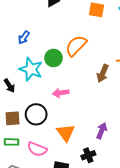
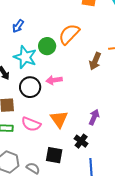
black circle: (36, 114) -> (30, 87), moved
pink semicircle: (37, 149) -> (31, 124), moved
black cross: (88, 155) -> (81, 141), turned -32

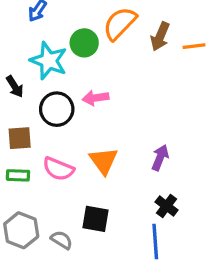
brown arrow: (95, 61) -> (160, 36), moved
black cross: (81, 141) -> (167, 206), moved

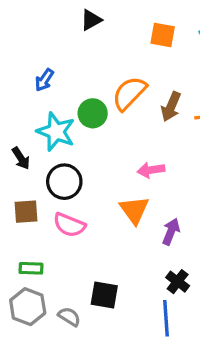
pink arrow: (95, 98) -> (151, 170), moved
orange triangle: (104, 161) -> (134, 210), moved
pink semicircle: (58, 169) -> (69, 225), moved
green rectangle: (18, 175) -> (31, 268), moved

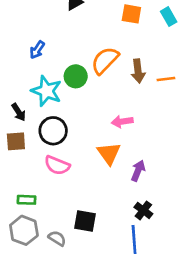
brown arrow: (171, 107) -> (138, 71), turned -30
brown square: (26, 212) -> (16, 141), moved

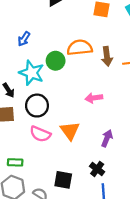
orange semicircle: (105, 60) -> (80, 48), turned 40
orange triangle: (109, 153) -> (70, 131), moved
black cross: (143, 210) -> (97, 169), moved

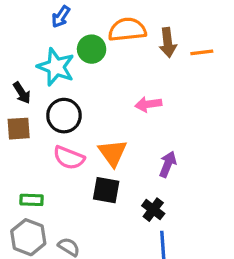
blue arrow: (24, 39) -> (61, 17), moved
black square: (63, 180) -> (106, 190), moved

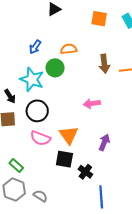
orange semicircle: (127, 30) -> (69, 49), moved, size x0.7
green rectangle: (32, 200) -> (16, 165), turned 40
black cross: (153, 210) -> (85, 172), moved

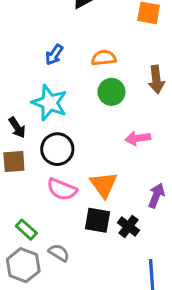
green circle: (55, 68) -> (111, 92), moved
black cross: (85, 172) -> (128, 226), moved
gray semicircle: (40, 196) -> (59, 253), moved

